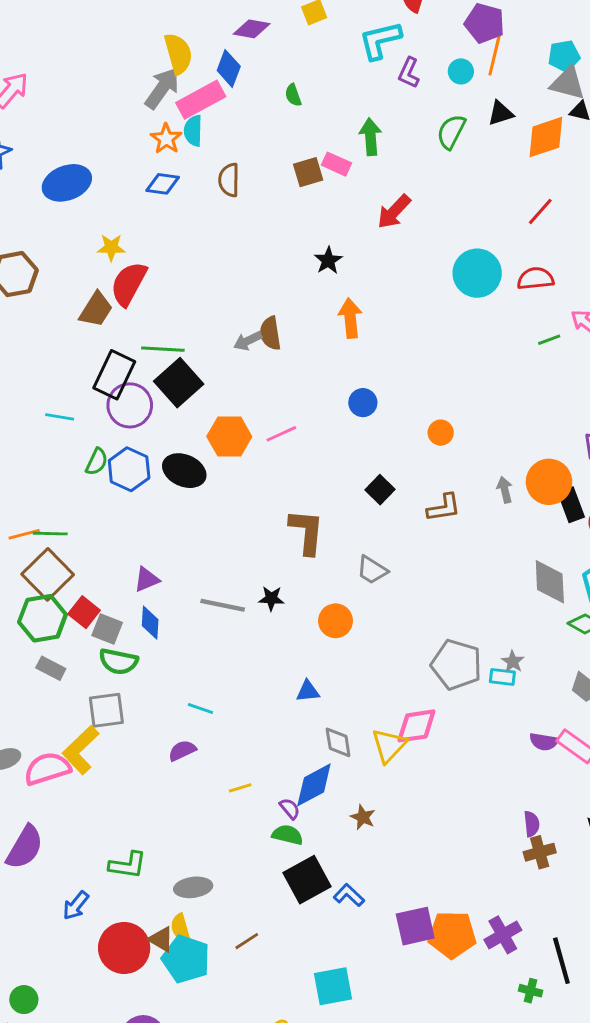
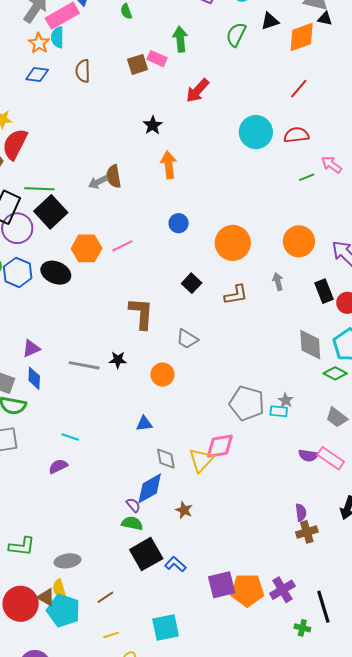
orange circle: (441, 433) -> (233, 243), size x2.0
orange circle: (549, 482) -> (299, 241), moved
yellow line: (240, 788) -> (111, 635), moved

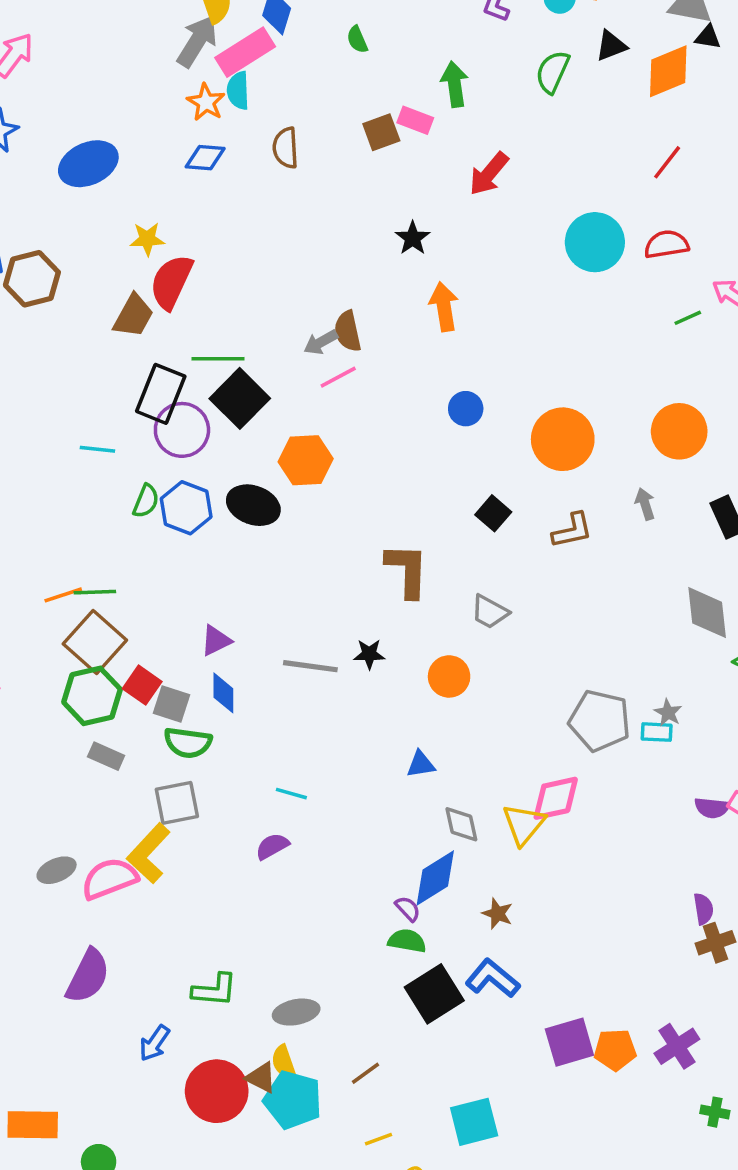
pink line: (122, 246) -> (338, 377), moved
blue L-shape: (175, 564) -> (493, 978), moved, size x1.4
orange pentagon: (247, 590) -> (615, 1050), size x0.7

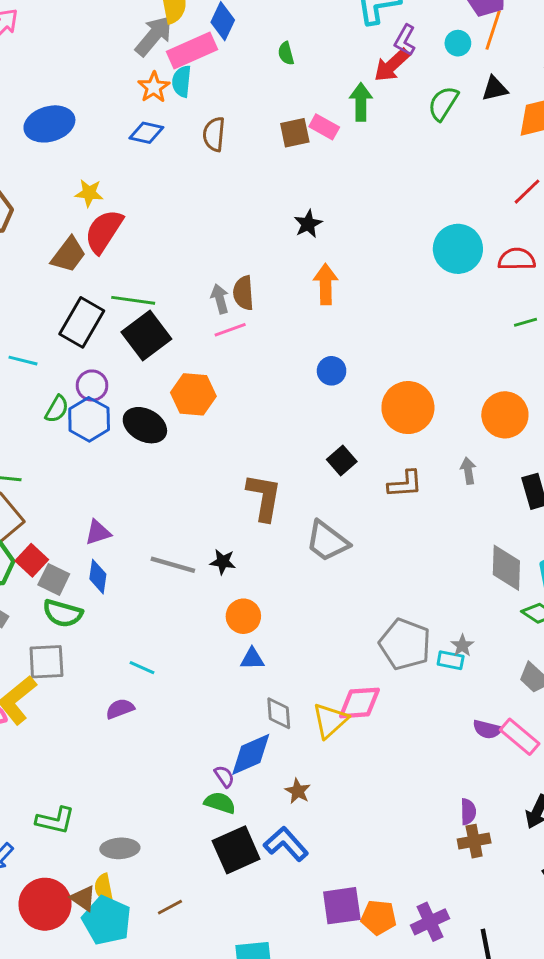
red arrow: (489, 174) -> (392, 65), moved
gray arrow: (321, 342) -> (220, 299), turned 96
purple circle: (182, 430) -> (92, 386), moved, size x0.7
gray trapezoid: (490, 612) -> (327, 541), size x1.4
orange circle: (449, 676) -> (243, 616), moved

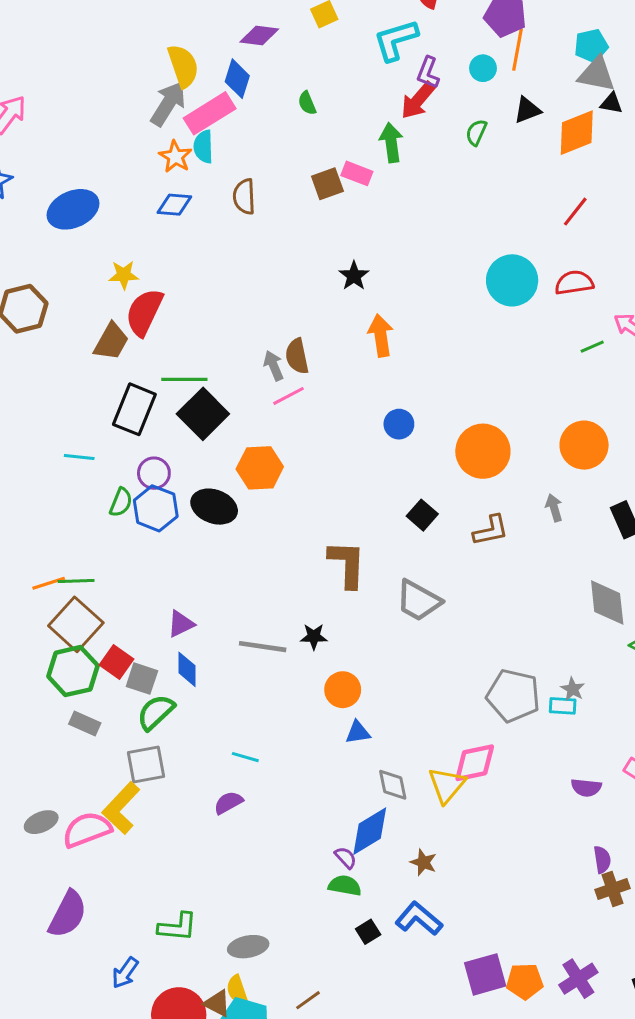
green semicircle: (443, 103) -> (476, 132), size x0.7
green semicircle: (63, 613) -> (156, 712), turned 129
purple semicircle: (487, 729) -> (586, 788), moved
black square: (236, 850) -> (368, 932), size x0.5

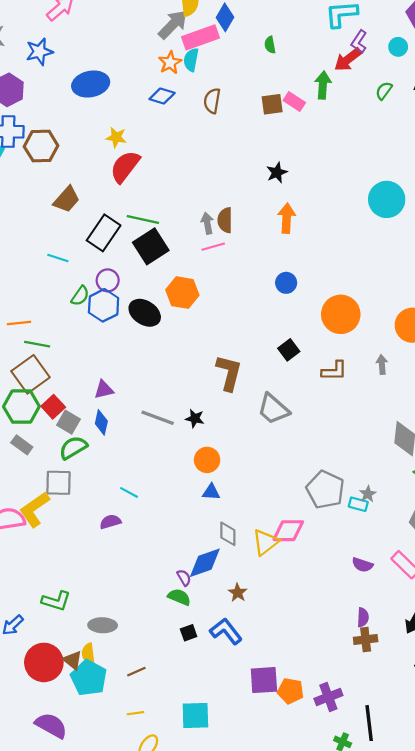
brown trapezoid: (111, 341) -> (67, 199), moved
orange line: (49, 583) -> (19, 323), moved

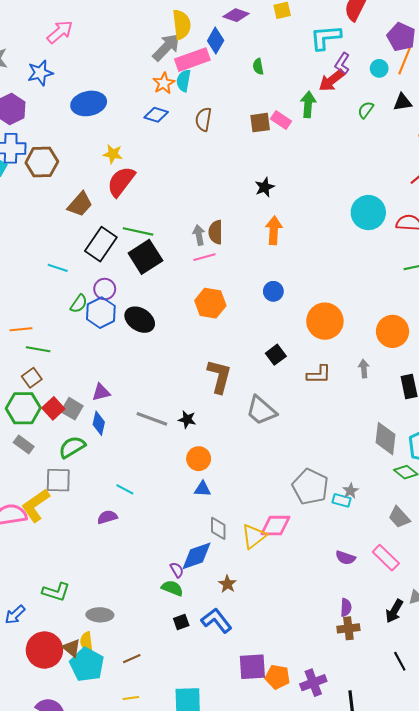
brown trapezoid: (67, 199) -> (80, 204), moved
orange hexagon: (182, 293) -> (210, 303), moved
brown square: (30, 374) -> (32, 378), size x0.6
gray square: (68, 422) -> (72, 409), moved

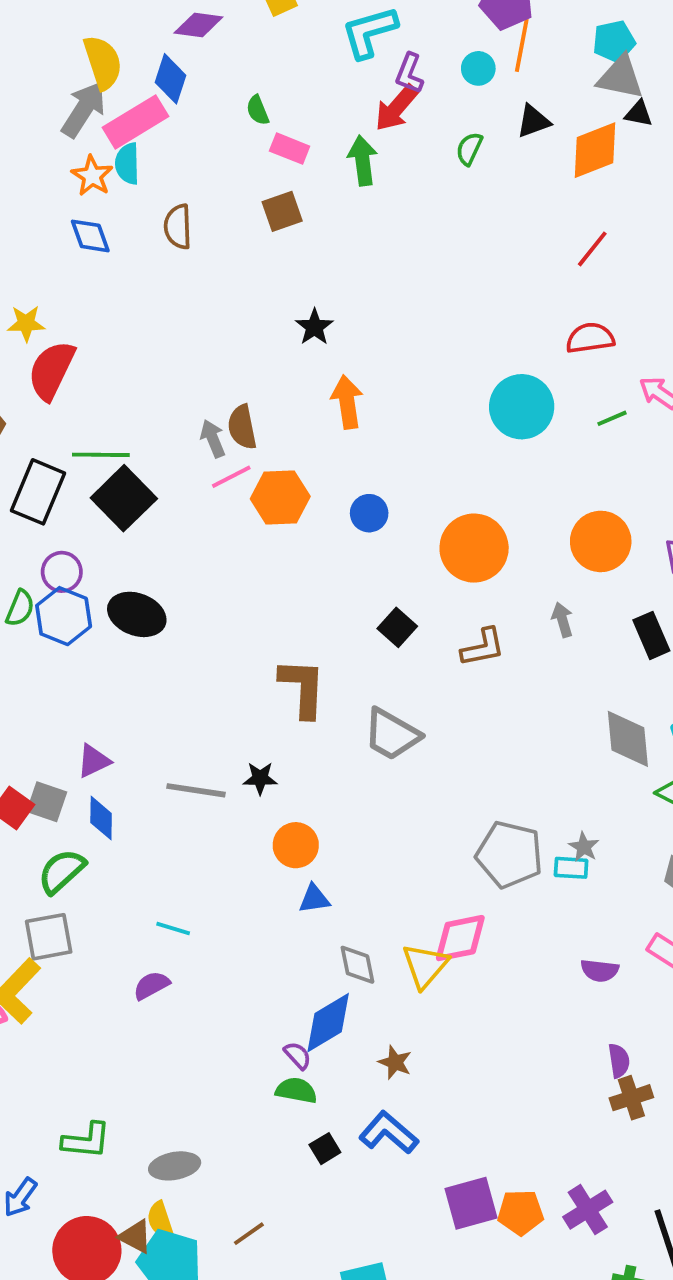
blue diamond: (156, 115) -> (90, 236), turned 65
pink rectangle: (281, 120) -> (290, 149), moved
cyan circle: (368, 213) -> (522, 407), moved
orange hexagon: (210, 303) -> (280, 498), moved

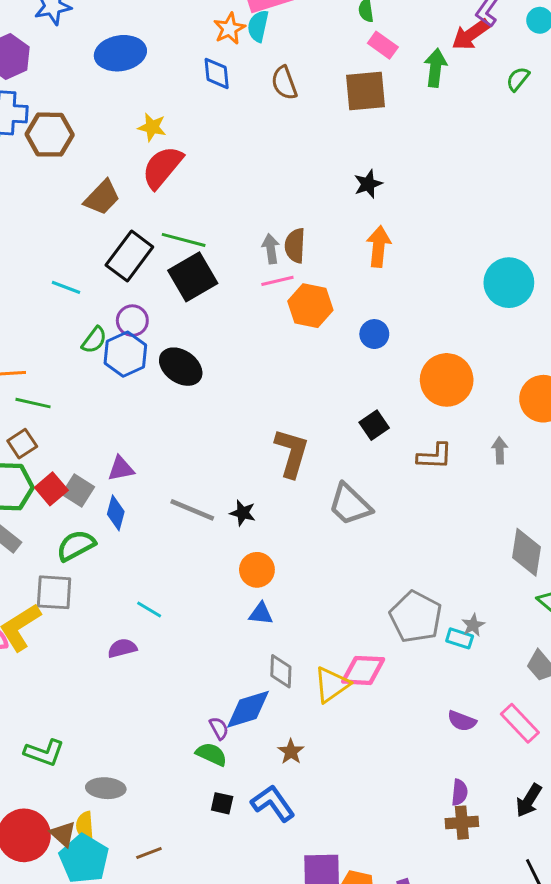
brown square: (282, 211) -> (366, 91), size x1.4
brown semicircle: (178, 227) -> (284, 83), turned -32
black square: (325, 1149) -> (222, 803), turned 30

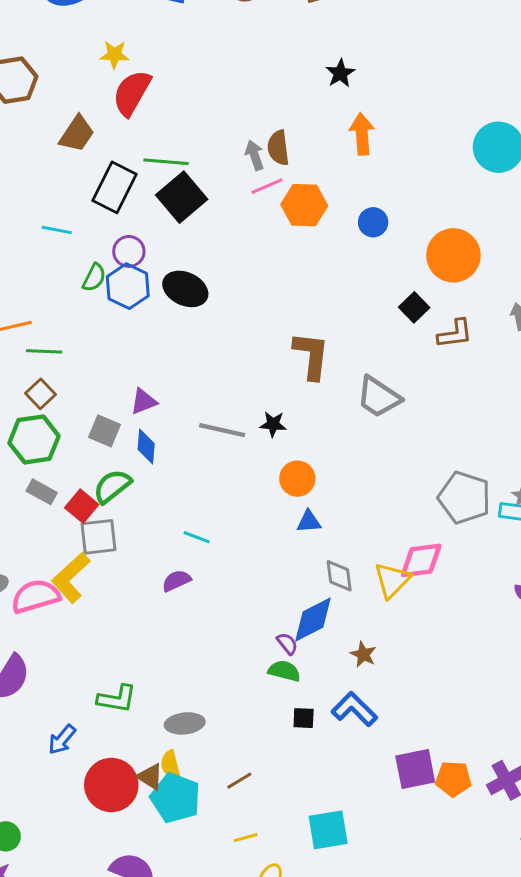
black square: (374, 425) -> (414, 307), moved
red square: (51, 489) -> (82, 506), moved

